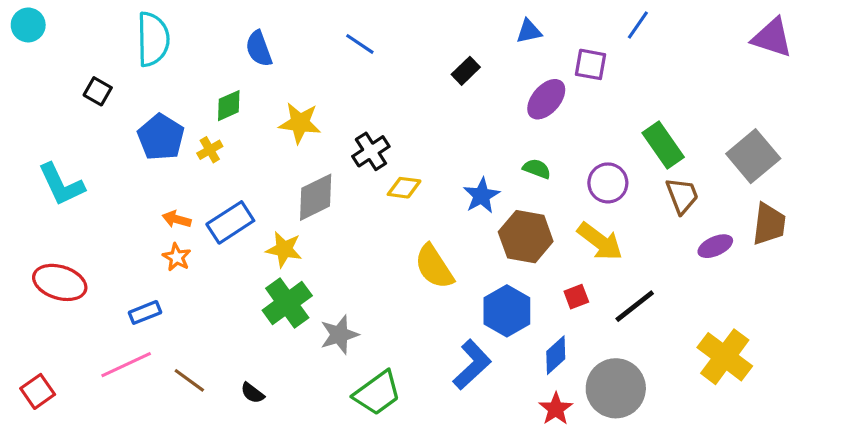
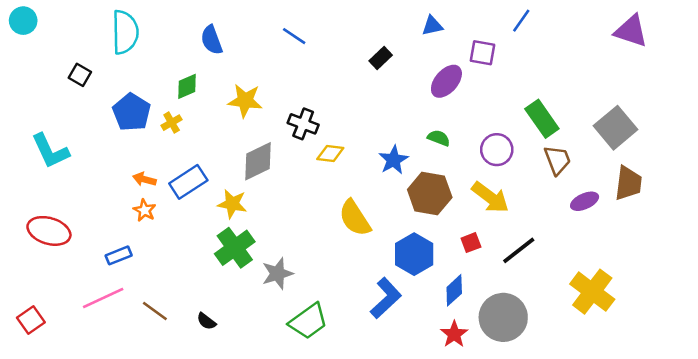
black cross: (371, 151) -> (303, 124), turned -36

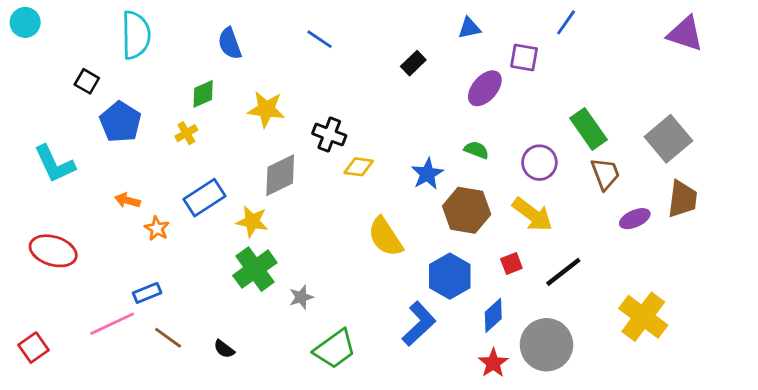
blue pentagon: (132, 112) -> (120, 122), moved
orange arrow: (144, 179) -> (127, 200), moved
blue rectangle: (119, 255) -> (147, 293), moved
gray star: (277, 274) -> (301, 297), size x0.7

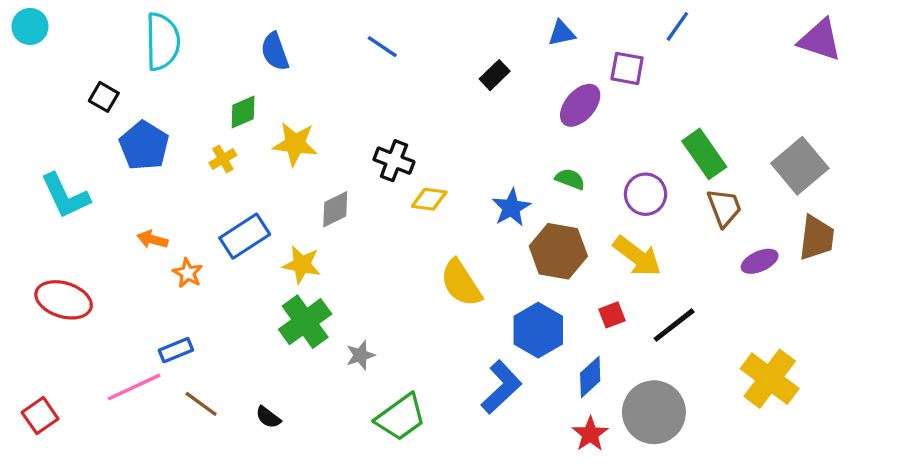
yellow star: (266, 109) -> (295, 144), moved
gray diamond: (280, 175) -> (335, 209), size x0.7

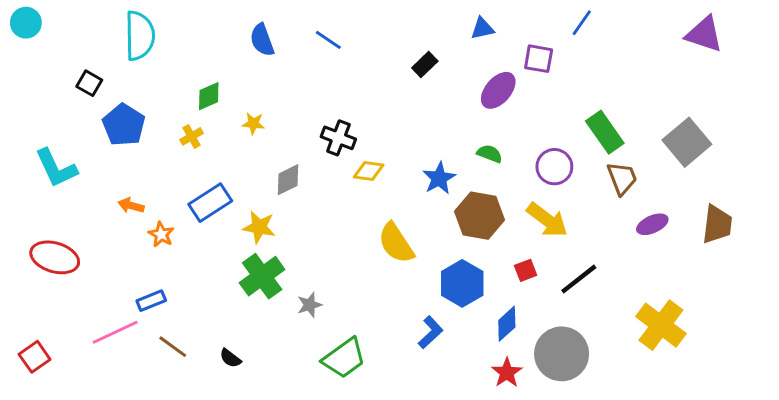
blue semicircle: (275, 52) -> (262, 40), moved
yellow star: (295, 144) -> (253, 123), size x0.6
brown trapezoid: (817, 238) -> (717, 224), moved
blue L-shape: (501, 387) -> (431, 332), size x0.7

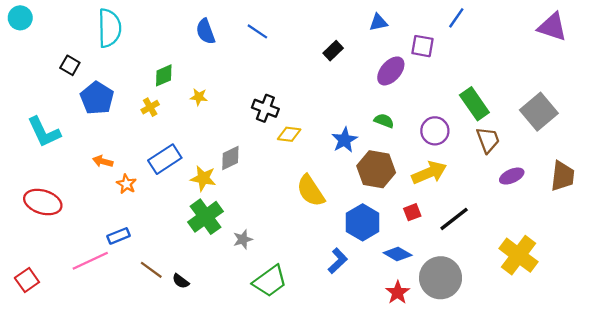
gray diamond: (288, 180) -> (230, 158), moved
yellow arrow: (547, 220) -> (429, 173), turned -60
blue diamond: (507, 324) -> (398, 254), turned 72
brown line: (173, 347) -> (151, 270), moved

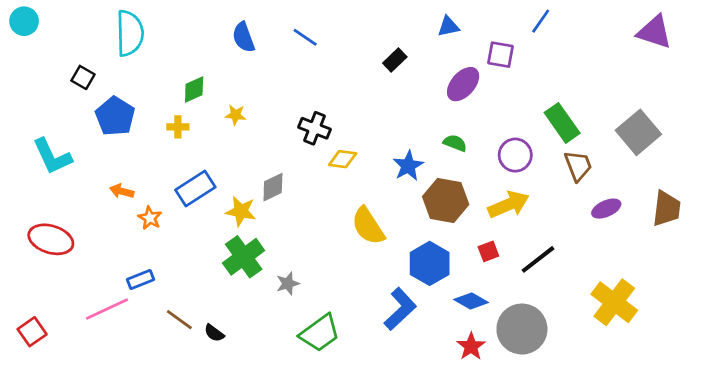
yellow cross: (150, 107) -> (178, 127), turned 30
blue L-shape: (338, 261) -> (400, 309), size x1.4

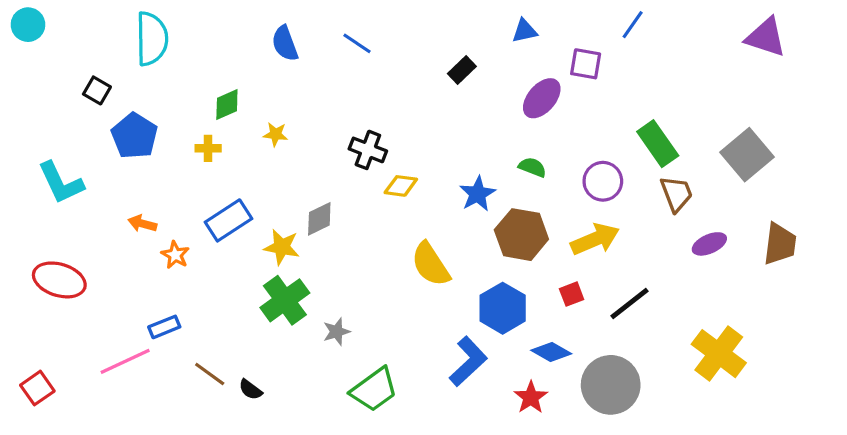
red star: (471, 346) -> (531, 397), moved

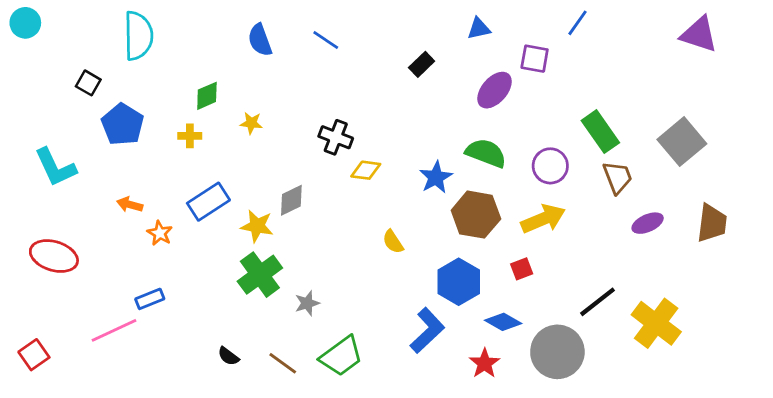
green semicircle: (532, 167) -> (486, 153), size x1.6
yellow semicircle: (431, 264) -> (393, 242), size x0.6
black line: (629, 303) -> (597, 302), moved
brown line: (210, 374) -> (283, 363), moved

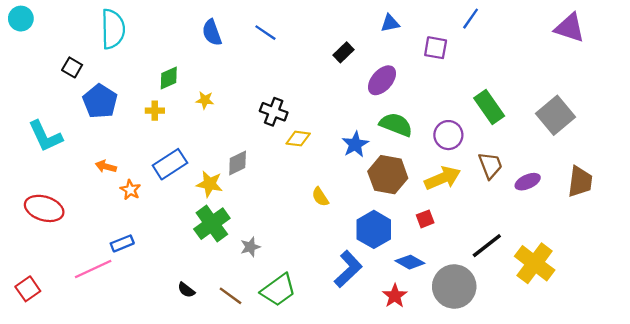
purple ellipse: (495, 90) -> (382, 80), moved
brown trapezoid: (618, 177) -> (490, 165), moved

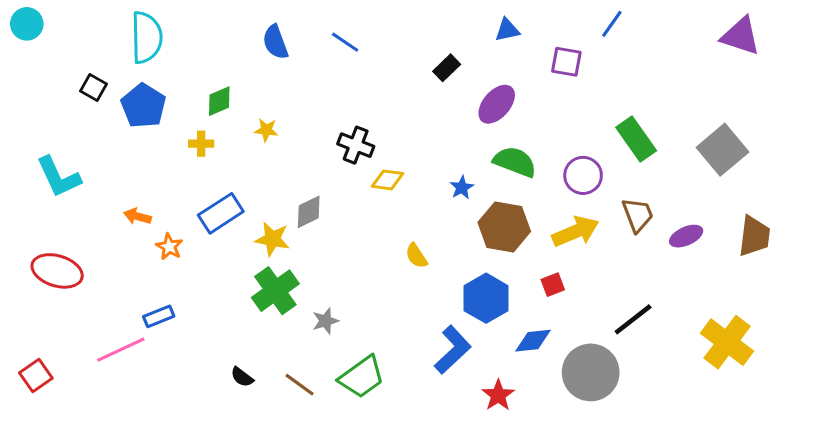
blue pentagon: (100, 101) -> (143, 106), moved
blue star: (355, 144) -> (462, 188), size x0.7
blue diamond: (410, 262) -> (533, 341), turned -36
yellow cross: (535, 263) -> (727, 342), moved
red star: (395, 296) -> (498, 395), moved

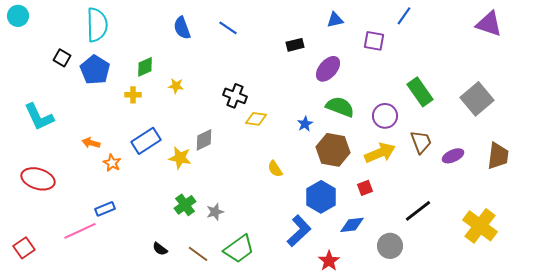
black rectangle: (447, 68) -> (295, 45), turned 30
green cross: (275, 291) -> (185, 205), moved, size x0.7
gray circle: (591, 372) -> (390, 246), size x0.7

